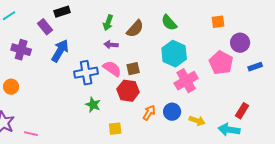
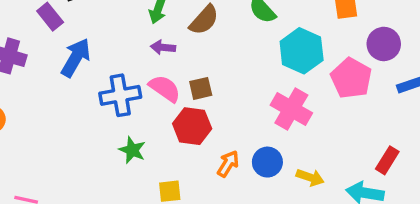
cyan hexagon: (174, 54) -> (302, 51), moved
pink cross: (186, 81) -> (291, 109), turned -30

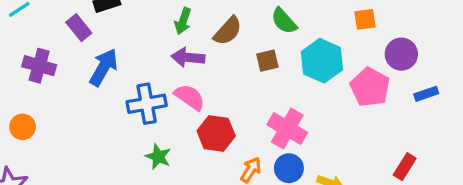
purple arrow: (163, 47) -> (188, 57), size x1.4
brown square: (201, 88) -> (267, 61), moved
pink cross: (291, 109) -> (287, 129), moved

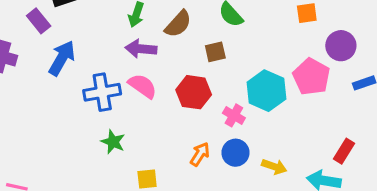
cyan hexagon: (322, 61) -> (266, 91), moved
pink cross: (287, 129) -> (234, 115), size x0.6
red hexagon: (216, 133) -> (194, 92), moved

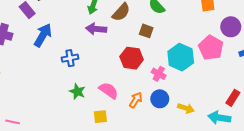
brown square: (215, 52) -> (146, 31), turned 32
pink semicircle: (142, 86) -> (109, 90), moved
blue cross: (102, 92) -> (70, 58), size x0.7

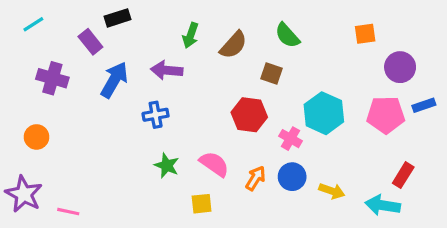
purple arrow: (96, 29) -> (167, 70), moved
pink pentagon: (211, 48) -> (386, 115), moved, turned -30

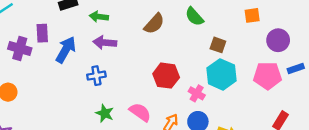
green arrow: (190, 35) -> (99, 17), moved, turned 78
purple rectangle: (90, 42) -> (42, 33), moved, turned 36
brown square: (271, 73) -> (218, 45), moved

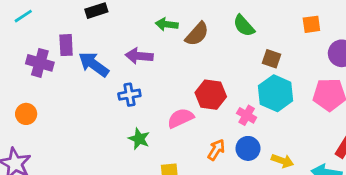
green arrow: (99, 17) -> (167, 24), moved
blue arrow: (66, 50) -> (94, 64), turned -84
pink semicircle: (140, 112) -> (180, 118), moved, turned -60

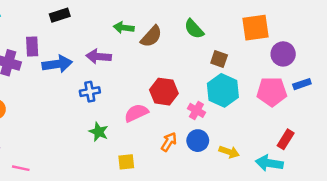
orange square: (311, 24) -> (255, 28), size x1.6
blue arrow: (94, 64) -> (57, 64), turned 136

